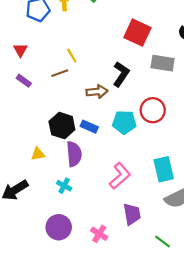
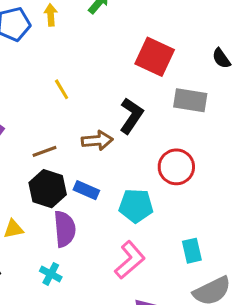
brown line: (60, 73) -> (44, 151), moved
cyan pentagon: (124, 122) -> (136, 206), moved
cyan rectangle: (164, 169) -> (192, 251), size x0.7

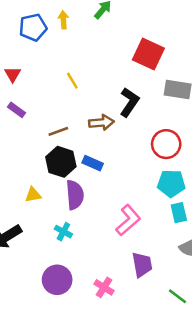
cyan pentagon: (136, 206) -> (171, 183), moved

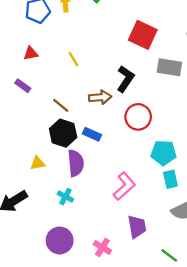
red triangle: (13, 74) -> (31, 53), moved, turned 49
brown line: (58, 131) -> (61, 105), turned 60
red circle: (166, 144) -> (138, 117), moved

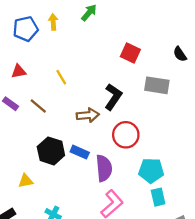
red square: (143, 35) -> (130, 53), size x0.7
brown line: (61, 105) -> (38, 106), moved
purple semicircle: (76, 163) -> (104, 168), moved

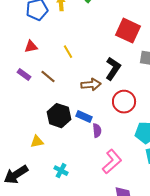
red square: (130, 53) -> (128, 31), size x1.4
purple semicircle: (104, 168) -> (97, 131), moved, size x0.6

